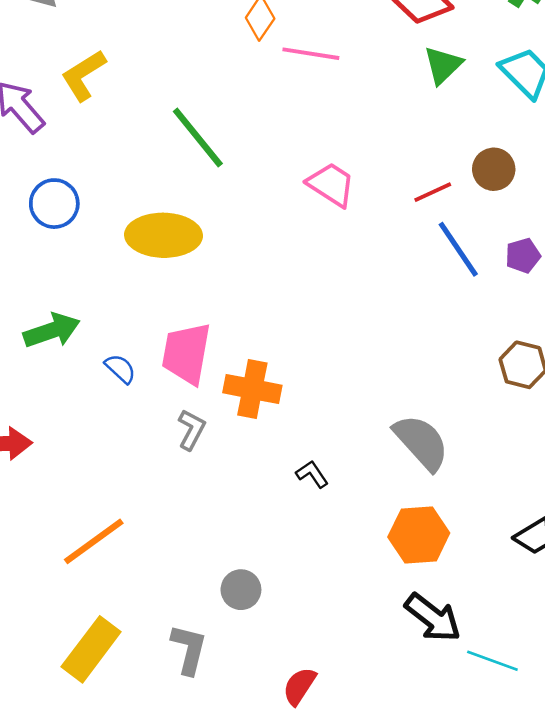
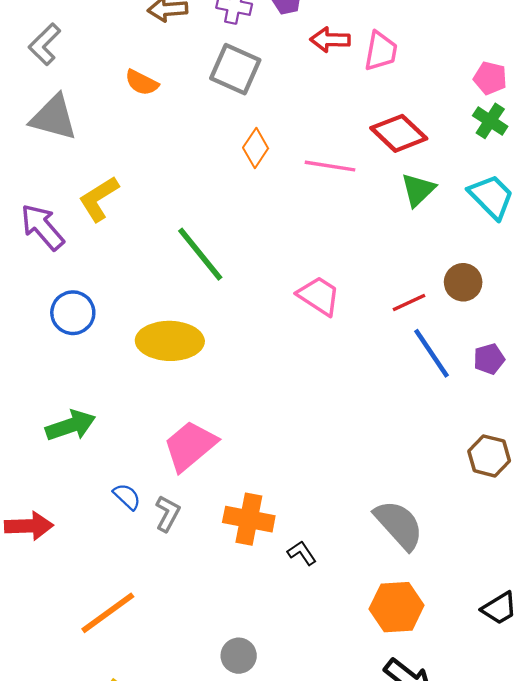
pink line: (311, 54) -> (330, 166), moved
pink trapezoid: (186, 353) -> (190, 446), turned 40
blue semicircle: (120, 369) -> (127, 497), moved
orange cross: (252, 389) -> (249, 519), moved
gray L-shape: (191, 430) -> (168, 514), moved

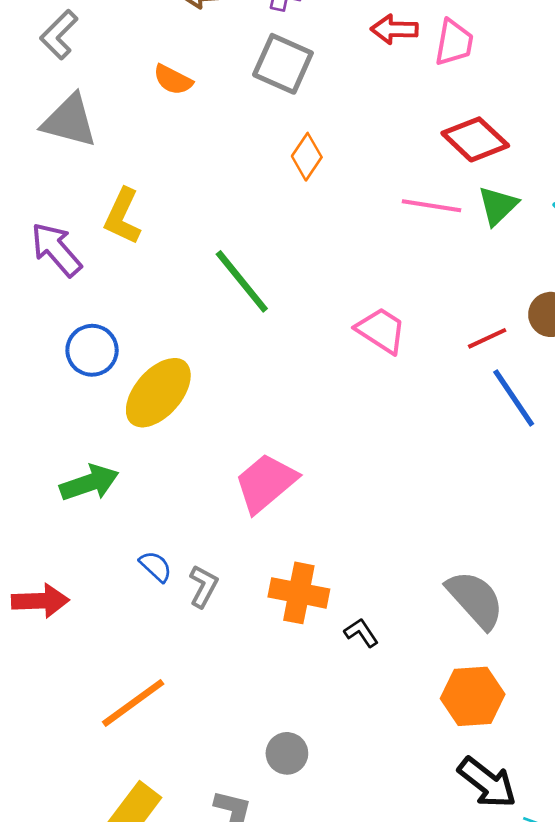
pink line: (330, 166) -> (431, 206), moved
yellow L-shape: (99, 199) -> (123, 216), turned -33
yellow ellipse: (170, 341) -> (158, 393), moved, turned -50
pink trapezoid: (190, 446) -> (266, 483), moved

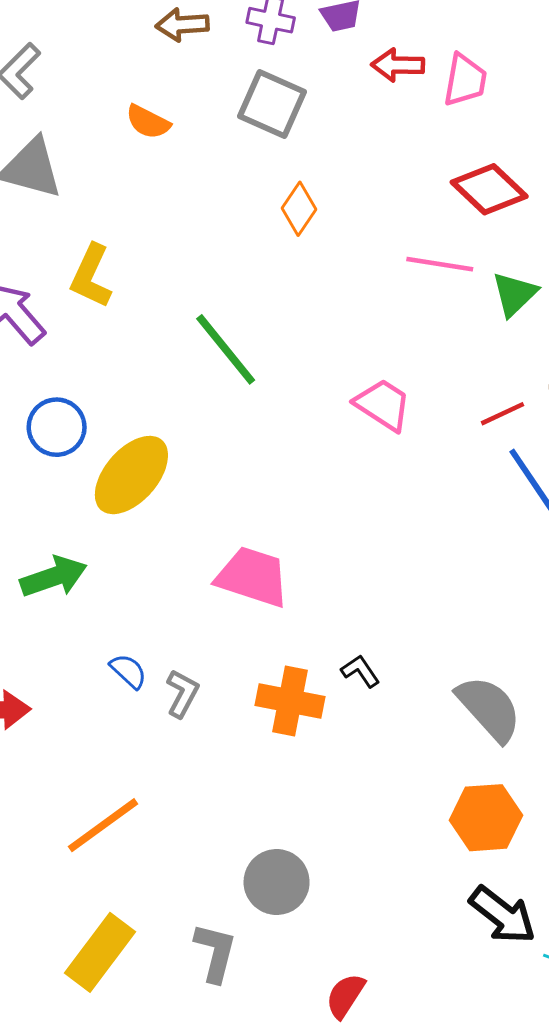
green triangle: (498, 206) -> (514, 294), moved
pink trapezoid: (266, 483) -> (253, 577), turned 58
black L-shape: (361, 633) -> (360, 671), moved
gray circle: (287, 753) -> (277, 882), size x1.4

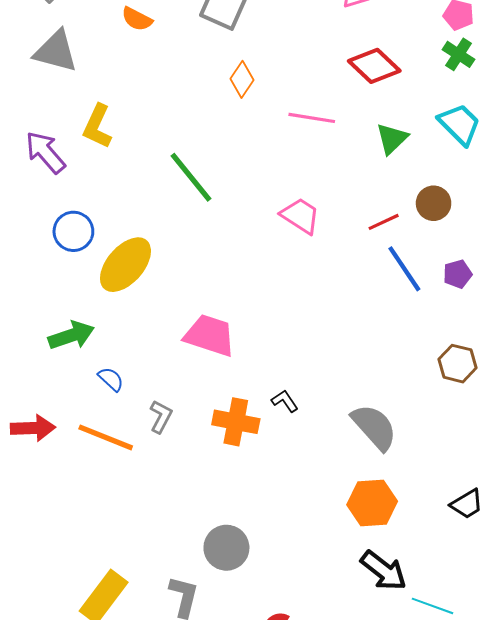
pink line: (440, 264) -> (312, 118), moved
blue semicircle: (128, 671) -> (111, 379), moved
orange line: (103, 825) -> (106, 437), moved, turned 58

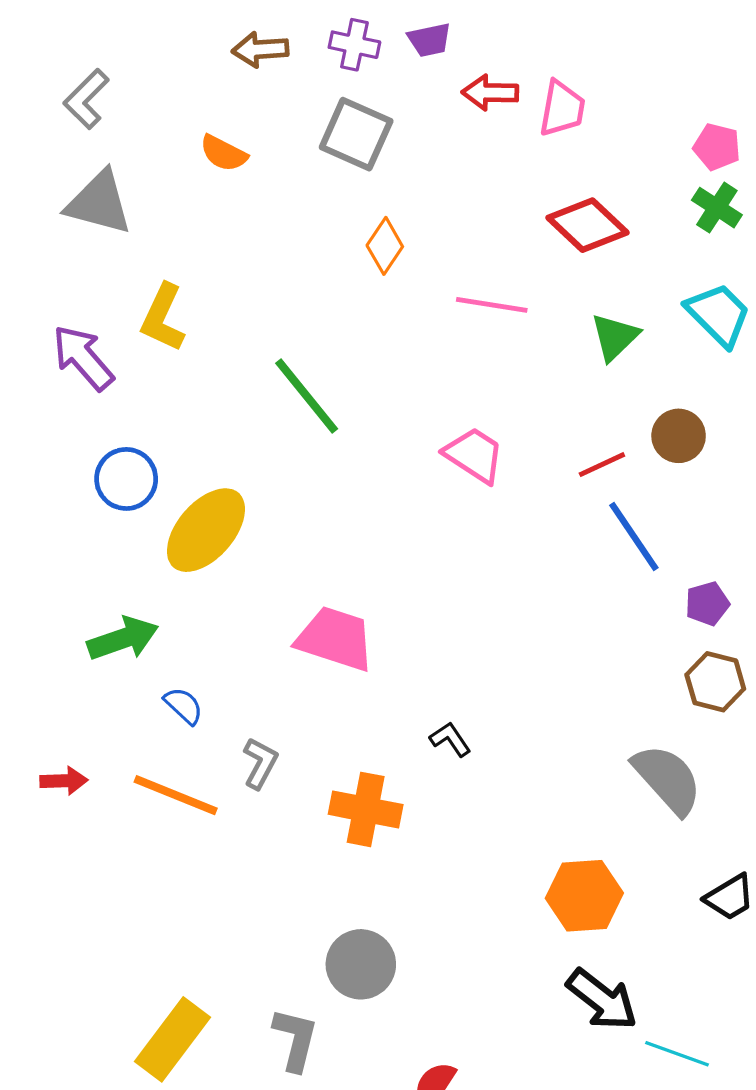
purple pentagon: (457, 274) -> (707, 604), moved
orange cross: (236, 422) -> (366, 809), moved
gray semicircle: (374, 427) -> (667, 779), moved
red arrow: (33, 428) -> (64, 781), size x0.7

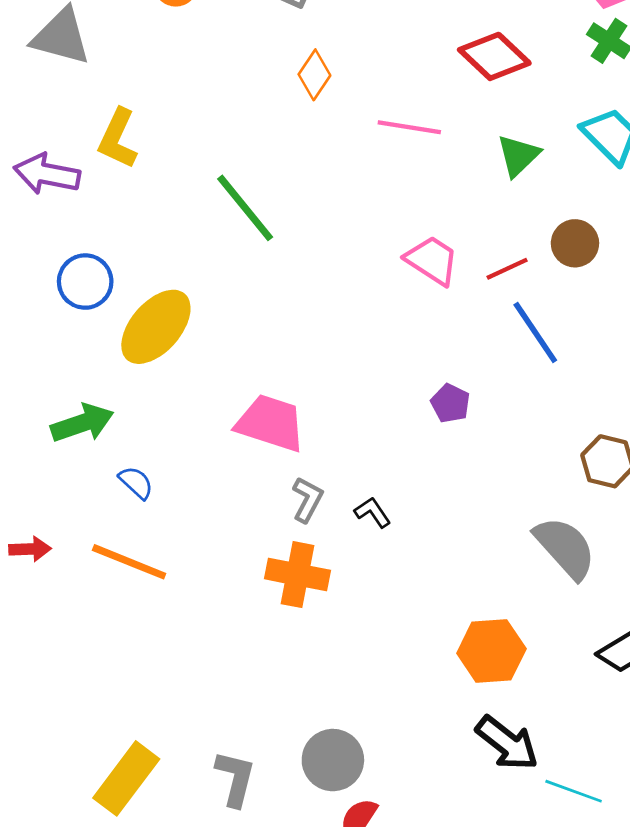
purple arrow: (83, 358) -> (47, 174), turned -38
pink trapezoid: (474, 455) -> (432, 260), moved
purple pentagon: (707, 604) -> (450, 403), moved, turned -30
gray L-shape: (260, 763) -> (307, 500), moved
gray circle: (361, 964) -> (333, 760), moved

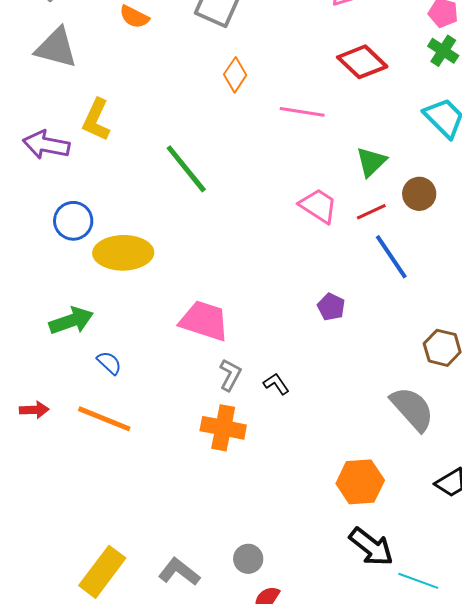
green triangle: (518, 156) -> (371, 162), moved
yellow ellipse: (156, 327) -> (123, 253), turned 48
gray circle: (333, 760) -> (248, 559), size x0.7
gray L-shape: (235, 778) -> (179, 572), turned -66

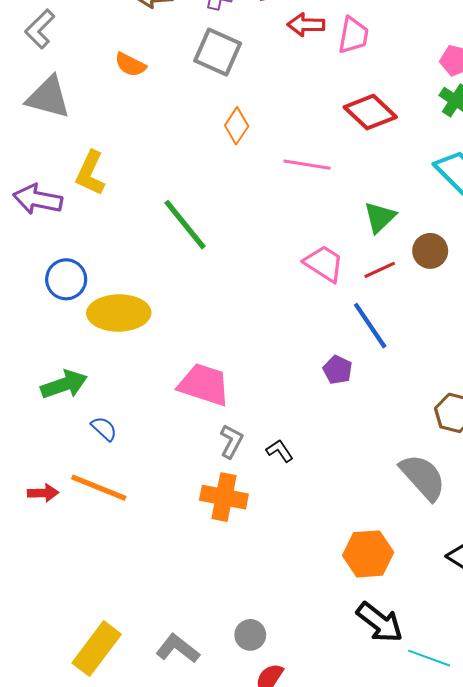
blue line: (391, 257) -> (370, 326), moved
red arrow: (34, 410) -> (43, 493), moved

